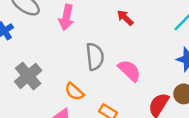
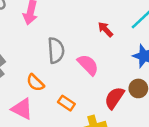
red arrow: (125, 18) -> (105, 29), moved

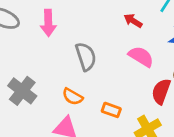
pink semicircle: (88, 65) -> (141, 57), moved

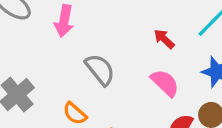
gray semicircle: (86, 57) -> (100, 70), turned -32

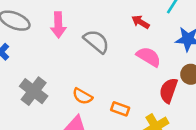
gray semicircle: (100, 70) -> (96, 41), moved

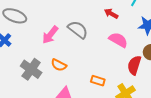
pink arrow: (58, 25) -> (50, 35), moved, turned 42
orange semicircle: (82, 96) -> (59, 65), moved

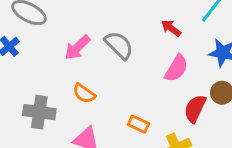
pink semicircle: (118, 40) -> (176, 68), turned 84
gray cross: (31, 69) -> (39, 112), moved, turned -35

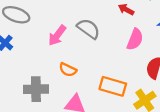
orange rectangle: (138, 124) -> (113, 86), size x1.6

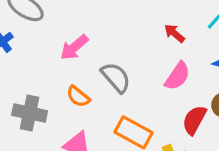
gray semicircle: (88, 29) -> (116, 77), moved

